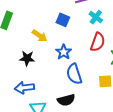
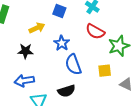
yellow arrow: (40, 36) -> (37, 28), turned -56
red semicircle: (98, 42) -> (95, 32), turned 102

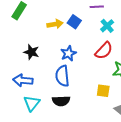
yellow arrow: (37, 28) -> (55, 24), moved
red semicircle: (95, 32) -> (104, 51), turned -90
blue semicircle: (73, 65) -> (62, 76), moved

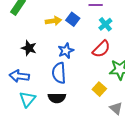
yellow square: (103, 91) -> (99, 89), turned 32

